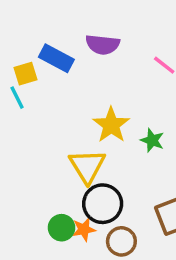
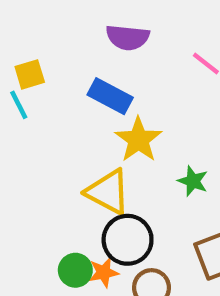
blue rectangle: (56, 58) -> (110, 96), moved
green star: (152, 140) -> (193, 181), moved
yellow triangle: (87, 166) -> (108, 192), turned -30

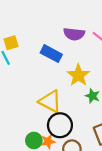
purple semicircle: (128, 37) -> (74, 34), moved
yellow star: (138, 140) -> (78, 75), moved

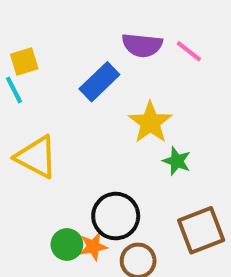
blue rectangle: (51, 54) -> (99, 82), turned -72
yellow triangle: (50, 101) -> (36, 157), moved

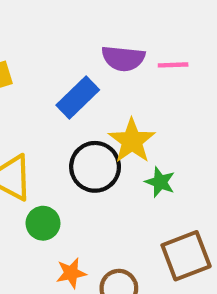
pink line: (189, 51) -> (173, 65), turned -40
black circle: (116, 216) -> (95, 167), moved
green circle: (67, 244) -> (43, 223), moved

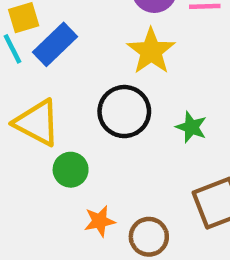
blue rectangle: (78, 97) -> (55, 44), moved
yellow star: (132, 141) -> (151, 51), moved

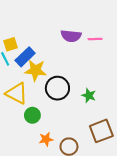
yellow star: (151, 51) -> (36, 70), moved, turned -30

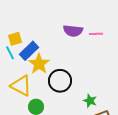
yellow star: (36, 70) -> (39, 64), turned 30
green star: (89, 95) -> (90, 101), moved

